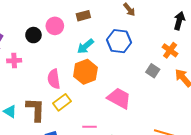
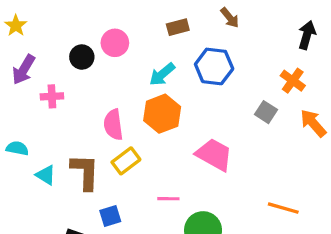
brown rectangle: (83, 16) -> (178, 27), moved

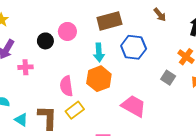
brown arrow: (230, 18) -> (160, 15), moved
brown rectangle: (178, 27) -> (109, 21), size x1.6
cyan arrow: (162, 74) -> (99, 52), turned -54

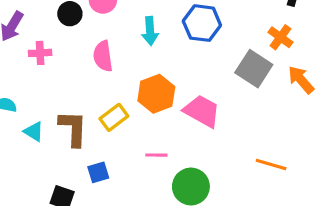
gray square: (168, 78) -> (254, 69), size x1.6
orange hexagon: (99, 79) -> (156, 94), moved
pink semicircle: (66, 86) -> (103, 56), moved

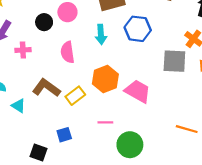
gray square: (254, 69) -> (174, 61), turned -30
brown L-shape: (73, 128) -> (46, 88), moved, turned -56

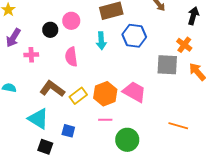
orange hexagon: (105, 79) -> (105, 94), moved
cyan triangle: (18, 106) -> (38, 119), moved, size x1.6
blue square: (64, 135) -> (68, 131), turned 32

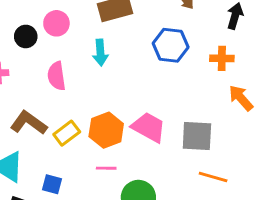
blue hexagon: (134, 36) -> (171, 45), moved
orange cross: (184, 45) -> (222, 58), turned -35
gray square: (167, 65) -> (197, 136), moved

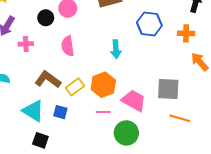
cyan arrow: (100, 53) -> (116, 49), moved
pink trapezoid: (149, 127) -> (134, 100), moved
blue square: (52, 184) -> (60, 112), moved

